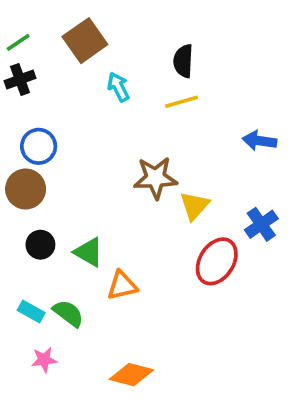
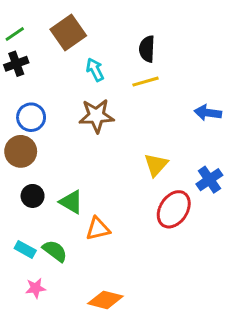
brown star: (155, 178) -> (96, 116), moved

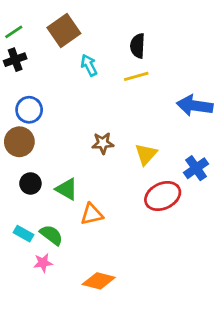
blue arrow: (208, 113) -> (195, 106), size x1.4
brown star: (96, 116) -> (103, 143), moved, size x0.7
red ellipse: (174, 209) -> (163, 196), turned 32
pink star: (36, 288) -> (43, 263), moved

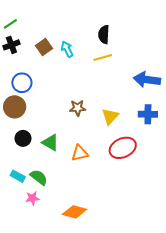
brown square: (64, 30) -> (44, 47), moved, size x0.7
blue cross: (196, 168) -> (148, 114), moved, turned 36
orange triangle: (92, 214) -> (80, 153), moved

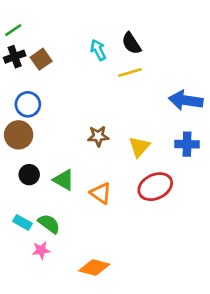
black semicircle: (104, 34) -> (131, 43), turned -36
brown square: (44, 47) -> (41, 59), moved
cyan arrow: (67, 49) -> (98, 50), moved
orange triangle: (80, 153) -> (101, 193), turned 48

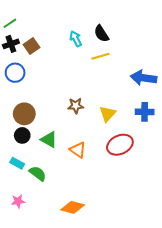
blue circle: (28, 104) -> (15, 73), moved
brown circle: (19, 135) -> (24, 114), moved
cyan rectangle: (23, 222) -> (17, 163), moved
pink star: (41, 250) -> (18, 201), moved

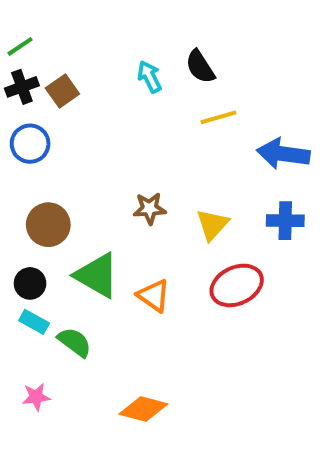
yellow line: (100, 56) -> (218, 117), moved
black circle: (22, 135) -> (30, 283), moved
green triangle: (49, 140) -> (97, 275), size x1.4

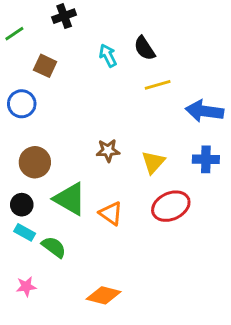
black cross: (22, 87) -> (64, 16), moved
brown square: (62, 91) -> (45, 66), turned -30

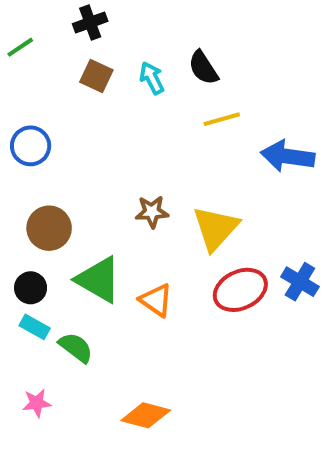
brown square: (45, 66) -> (96, 76), moved
blue cross: (206, 159) -> (300, 282), moved, turned 30
yellow triangle: (153, 162) -> (216, 228), size x1.4

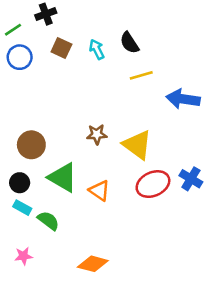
black cross: (90, 23) -> (46, 14), moved
blue circle: (31, 146) -> (20, 57), moved
yellow triangle: (216, 228) -> (137, 145), turned -36

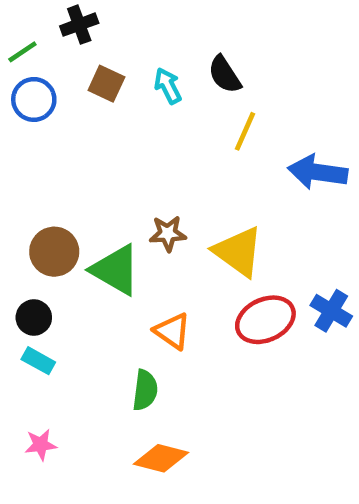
yellow line: (141, 75) -> (245, 131), turned -50
green triangle: (63, 177) -> (116, 270), moved
green semicircle: (48, 221) -> (145, 390), moved, turned 60

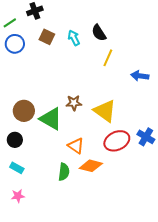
blue arrow: (318, 172) -> (140, 76), size x0.7
cyan rectangle: (38, 361) -> (17, 168), moved
orange diamond: (161, 458) -> (91, 166), moved

